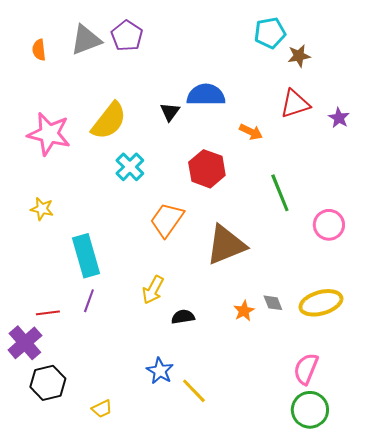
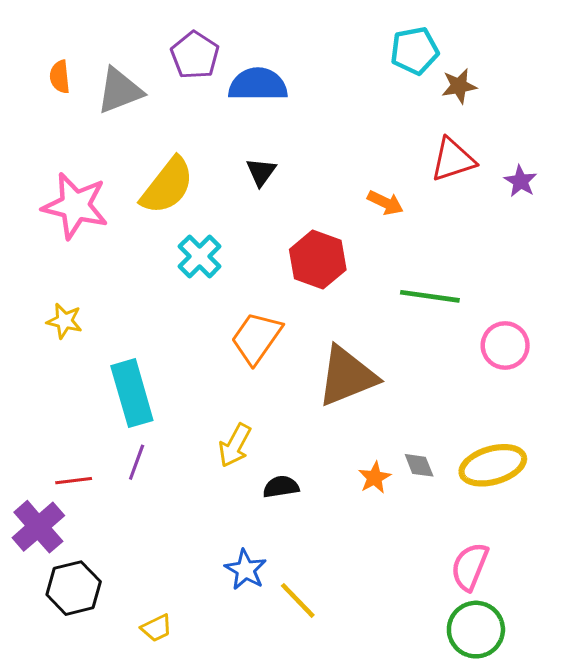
gray triangle: (86, 40) -> (120, 91), moved
blue semicircle: (206, 95) -> (258, 84), moved
green line: (280, 193) -> (430, 296), turned -60

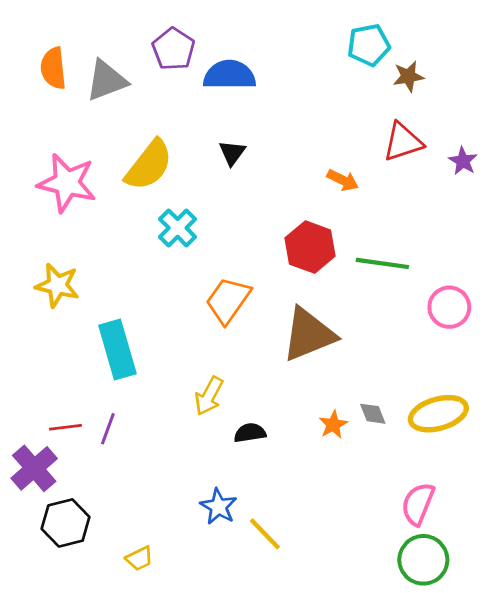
orange semicircle: (60, 77) -> (53, 68), size x1.4
red hexagon: (318, 260) -> (310, 247), moved
yellow star: (64, 321) -> (57, 285), size x1.4
purple line: (137, 462) -> (108, 429), moved

